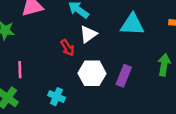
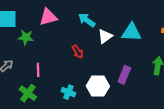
white triangle: (88, 34) -> (105, 36), moved
white hexagon: (92, 73) -> (98, 86), moved

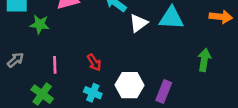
red arrow: (78, 52) -> (94, 62), moved
purple rectangle: (124, 75) -> (164, 92), moved

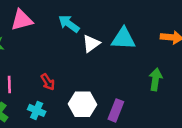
cyan cross: (93, 93) -> (37, 110), moved

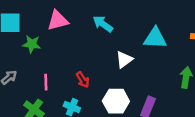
white triangle: (91, 44) -> (124, 60), moved

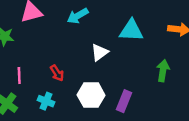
cyan arrow: (103, 24) -> (78, 16), turned -66

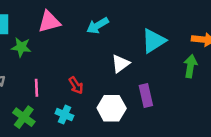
cyan triangle: (131, 30) -> (154, 41), turned -35
green arrow: (163, 71) -> (190, 66), moved
purple rectangle: (124, 101) -> (146, 95), moved, turned -35

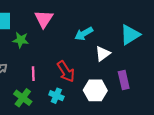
pink triangle: (49, 22) -> (44, 19), turned -42
cyan arrow: (98, 26) -> (84, 34), moved
red arrow: (76, 85) -> (66, 71), size x1.5

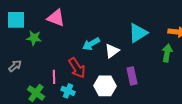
pink triangle: (44, 19) -> (56, 18), turned -42
cyan arrow: (84, 34) -> (91, 44), moved
pink line: (33, 74) -> (54, 77), moved

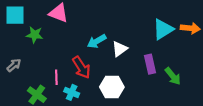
cyan triangle: (138, 33) -> (163, 29), moved
green arrow: (167, 53) -> (173, 76), moved, turned 132
purple rectangle: (132, 76) -> (150, 64), moved

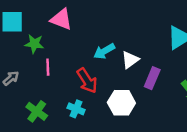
purple rectangle: (150, 64) -> (152, 78), moved, turned 36
pink line: (56, 77) -> (48, 67), moved

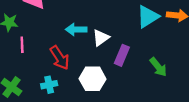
cyan arrow: (104, 51) -> (76, 29), turned 30
cyan cross: (76, 109) -> (49, 85), turned -35

